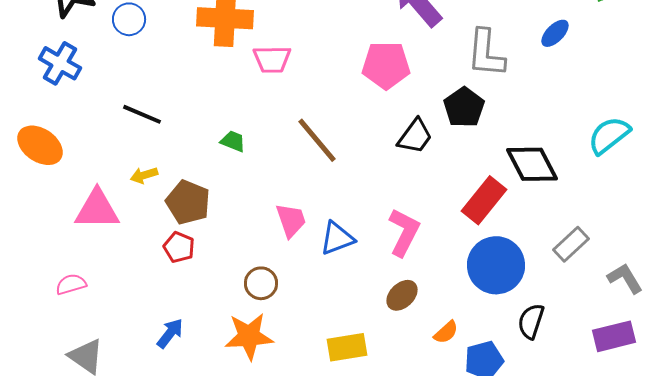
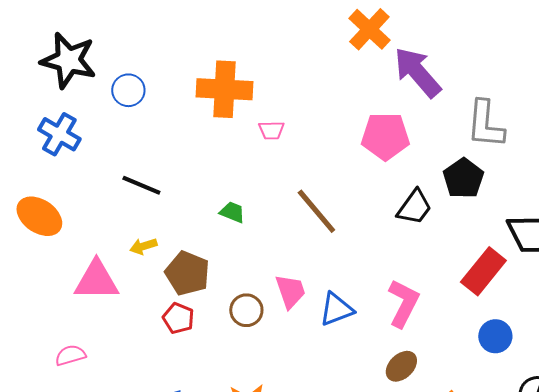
pink trapezoid: (272, 59) -> (271, 130), size x0.7
blue circle: (496, 265) -> (495, 336), size x0.6
brown circle: (261, 283) -> (246, 310), moved

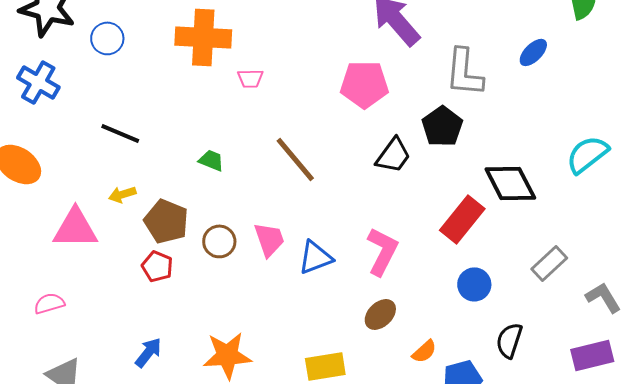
brown circle: (246, 310) -> (219, 241), moved

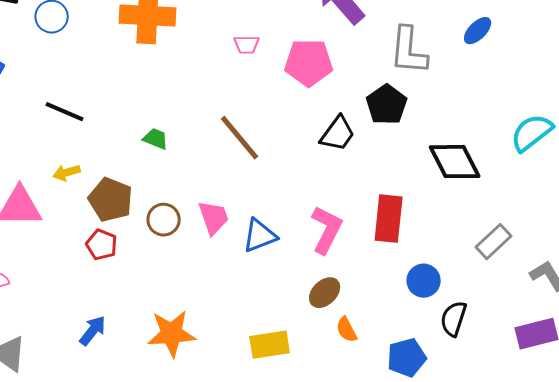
pink trapezoid: (250, 78) -> (247, 45), moved
red rectangle: (462, 219) -> (389, 219), moved, turned -33
blue circle: (474, 284) -> (424, 281), moved
orange semicircle: (424, 351) -> (347, 330), moved, turned 104

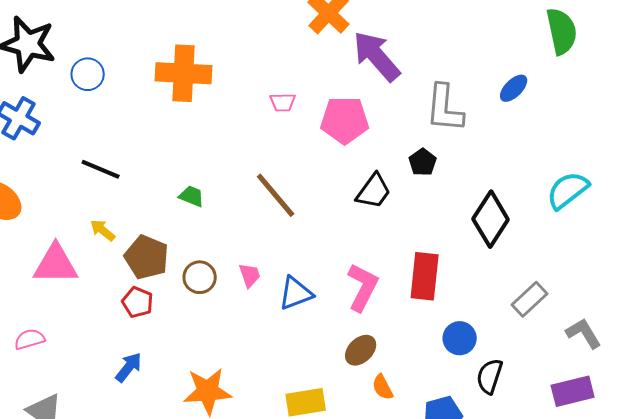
black pentagon: (387, 105) -> (423, 162), size x0.7
black diamond: (455, 162) -> (491, 219), turned 60
yellow arrow: (67, 173) -> (103, 230), turned 56
pink trapezoid: (214, 218) -> (250, 275), size x0.7
blue arrow: (93, 331) -> (129, 367), moved

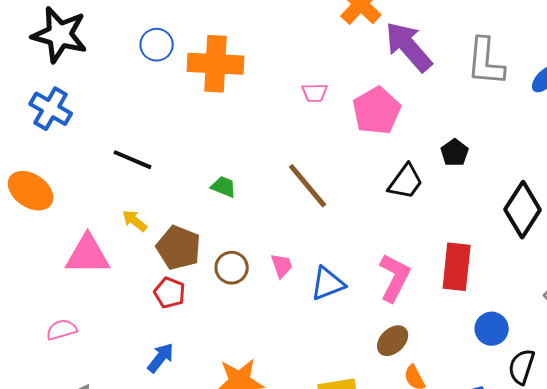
blue circle: (88, 74) -> (157, 45), moved
gray L-shape: (445, 108) -> (486, 62), moved
pink pentagon: (345, 120) -> (377, 111), turned -30

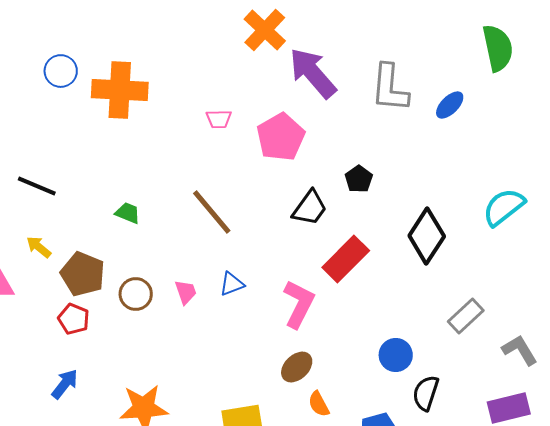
red rectangle: (457, 267) -> (346, 259), moved, turned 39
blue triangle: (328, 284) -> (232, 284), moved, size x0.7

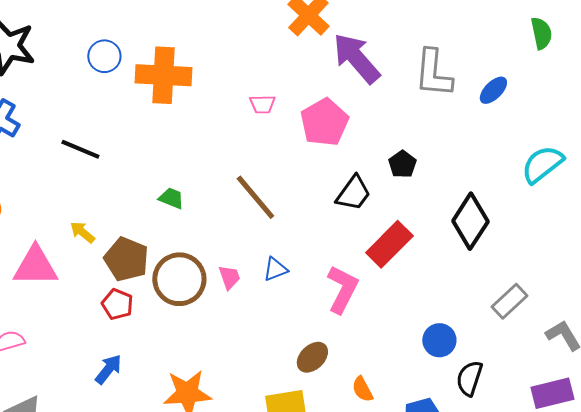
green semicircle: (498, 48) -> (541, 33), size x0.7
black line: (37, 186) -> (80, 149), moved
cyan semicircle: (504, 207) -> (542, 164), moved
brown circle: (136, 294) -> (179, 279), size x1.6
brown ellipse: (297, 367) -> (312, 357), moved

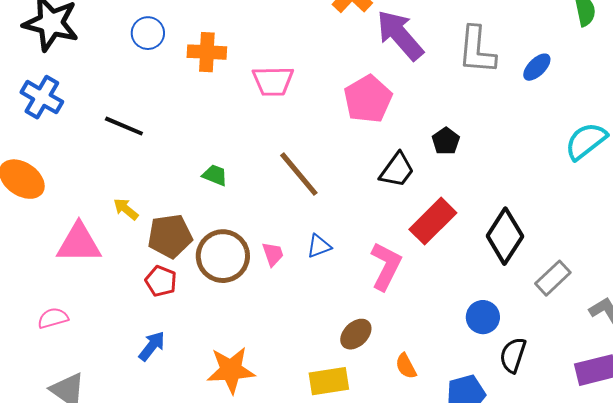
orange cross: (163, 75) -> (207, 52), size x0.7
pink trapezoid: (262, 104) -> (273, 81), moved, size x1.6
black diamond: (470, 221) -> (505, 236), moved
brown pentagon: (126, 259) -> (170, 236), turned -30

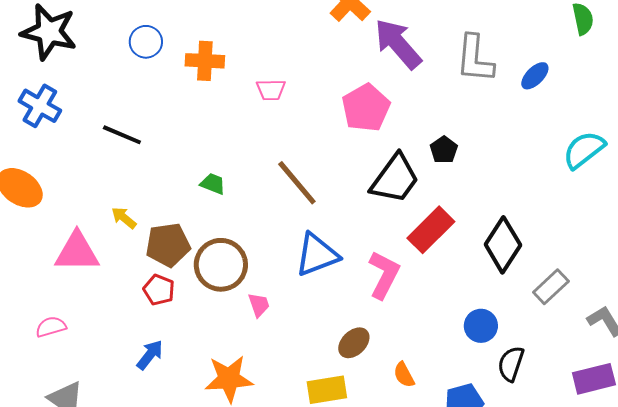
pink trapezoid: (273, 81) -> (271, 90), size x0.7
black trapezoid: (397, 170) -> (395, 179), size x1.4
blue triangle: (319, 246) -> (317, 255), size x1.8
pink trapezoid: (273, 254) -> (259, 305), moved

